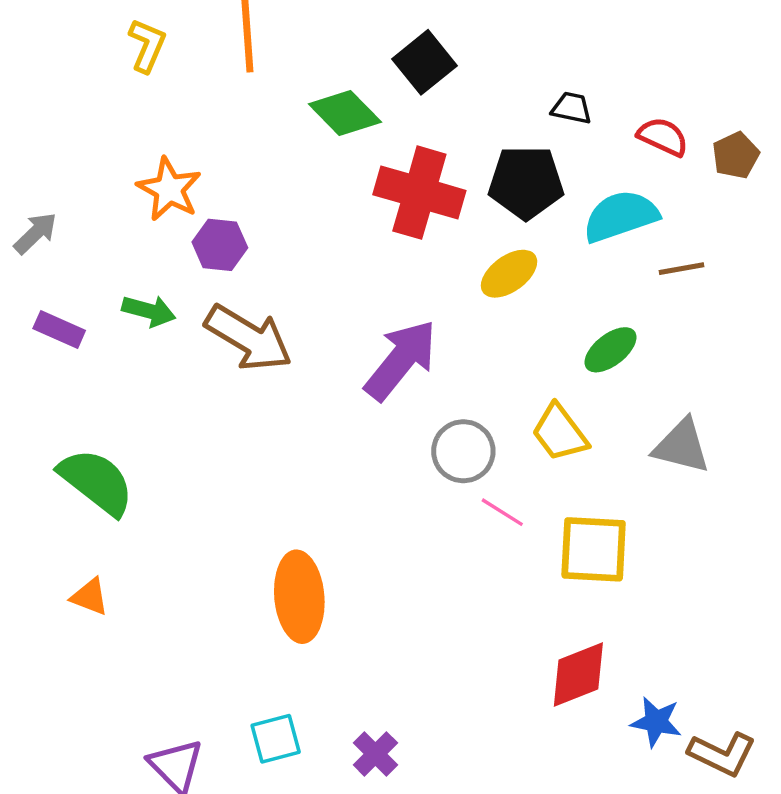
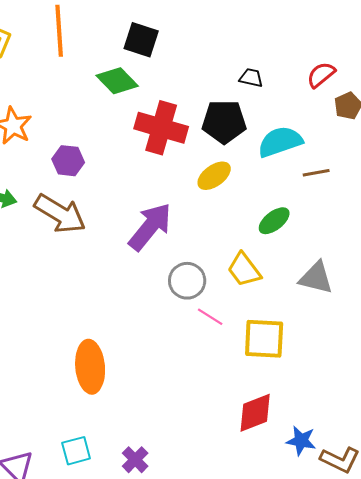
black square: (424, 62) -> (141, 40), moved, turned -33
red semicircle: (663, 137) -> (321, 75), moved, turned -64
purple hexagon: (220, 245) -> (68, 161), moved

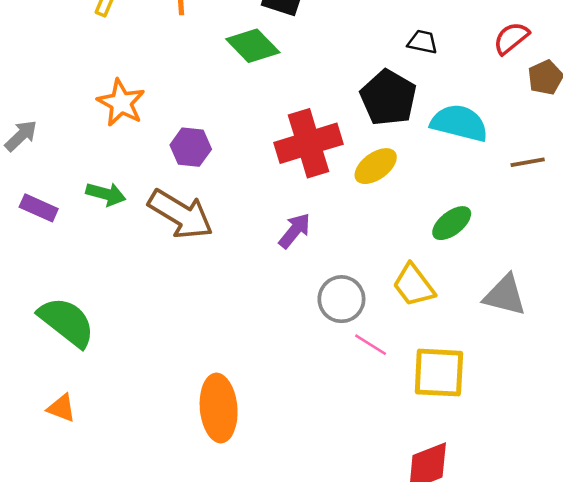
black pentagon: (224, 122) -> (388, 98), turned 30
red cross: (161, 128) -> (309, 143), moved, turned -33
cyan semicircle: (280, 142) -> (459, 123), turned 33
brown line: (316, 173) -> (528, 162), moved
purple arrow: (150, 227) -> (295, 231), size x0.6

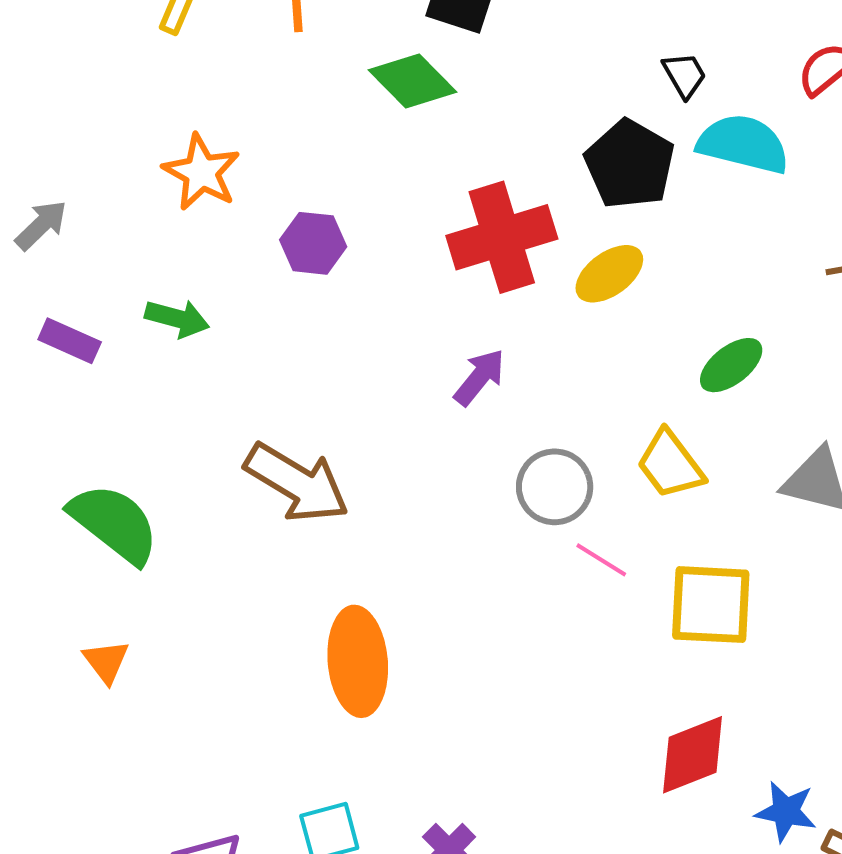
black trapezoid: (423, 42) -> (684, 75), turned 48
cyan semicircle: (459, 123) -> (743, 144), moved
brown arrow: (181, 214) -> (297, 483), moved
orange triangle: (62, 408) -> (106, 661), turned 32

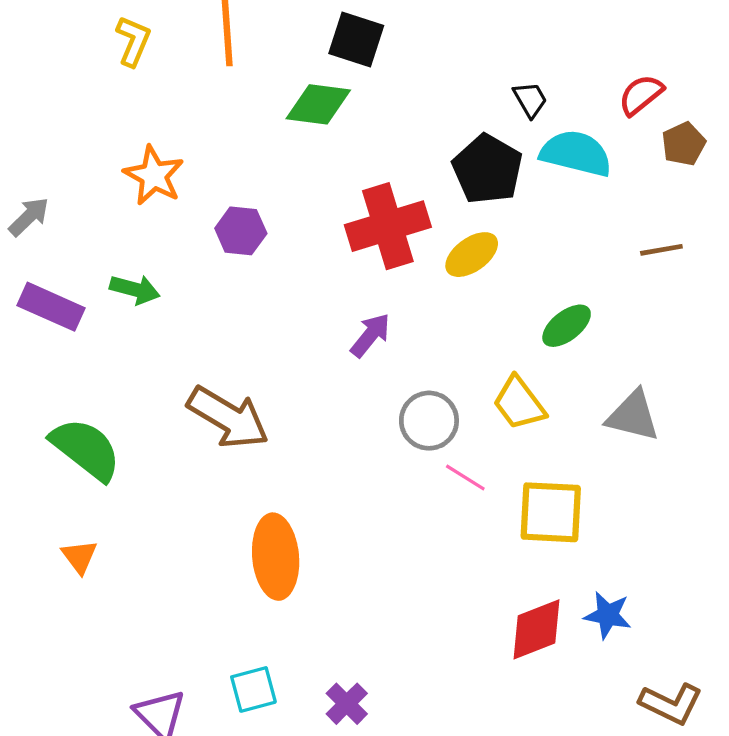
green diamond: (413, 81) -> (318, 104), turned -38
purple rectangle: (70, 341) -> (51, 307), size x1.4
blue star: (786, 812) -> (608, 615), moved

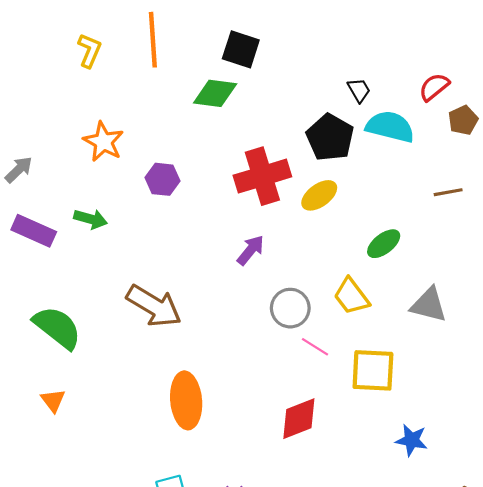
red diamond: (536, 629) -> (299, 419), moved

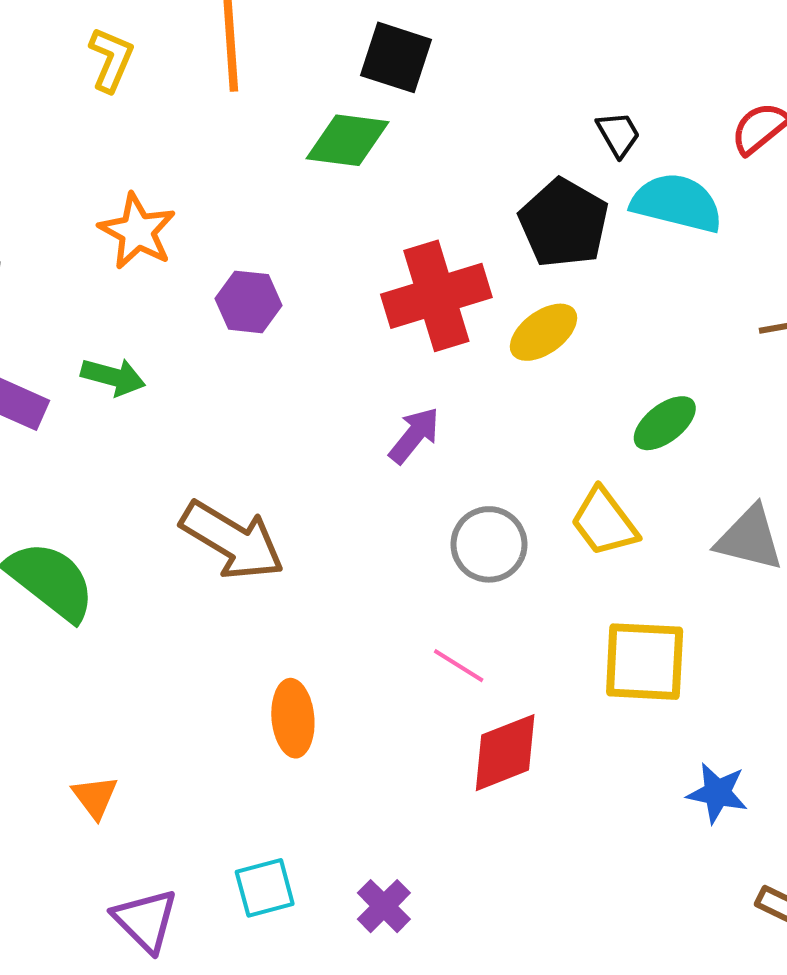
pink line: (315, 347) -> (459, 666), moved
orange triangle: (53, 400) -> (95, 797), moved
orange ellipse: (186, 400) -> (293, 718), size x0.7

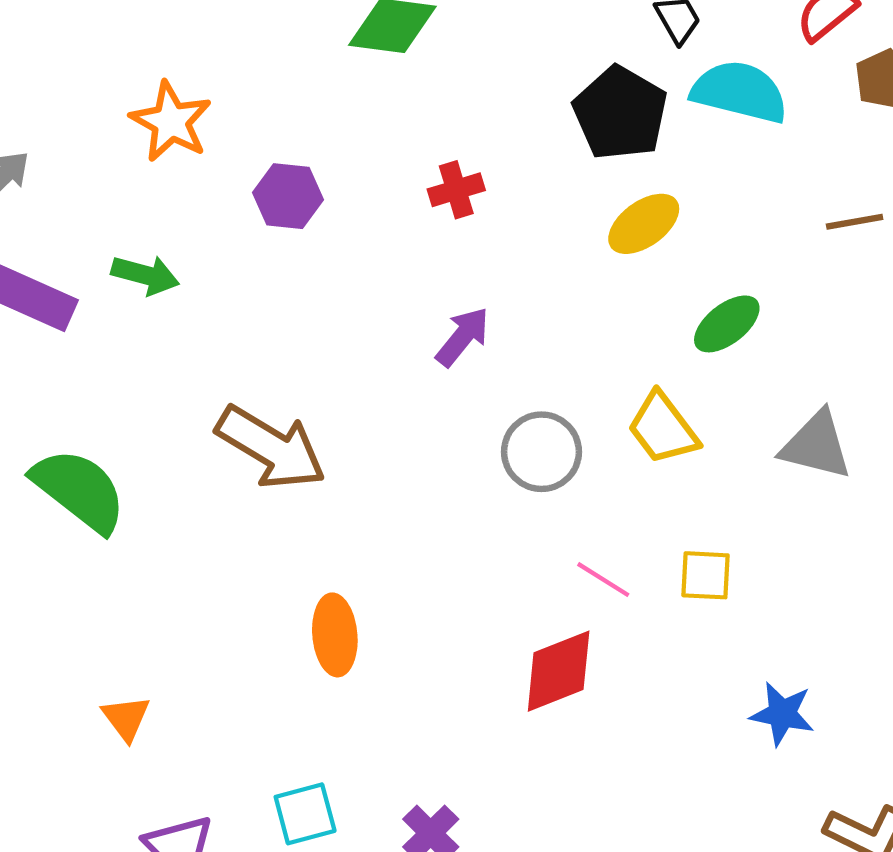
red cross: (436, 296) -> (456, 190), moved, size x0.5
yellow ellipse: (544, 332) -> (644, 224), moved
yellow square: (645, 662) -> (705, 575), size x0.6
pink line: (459, 666) -> (603, 580), moved

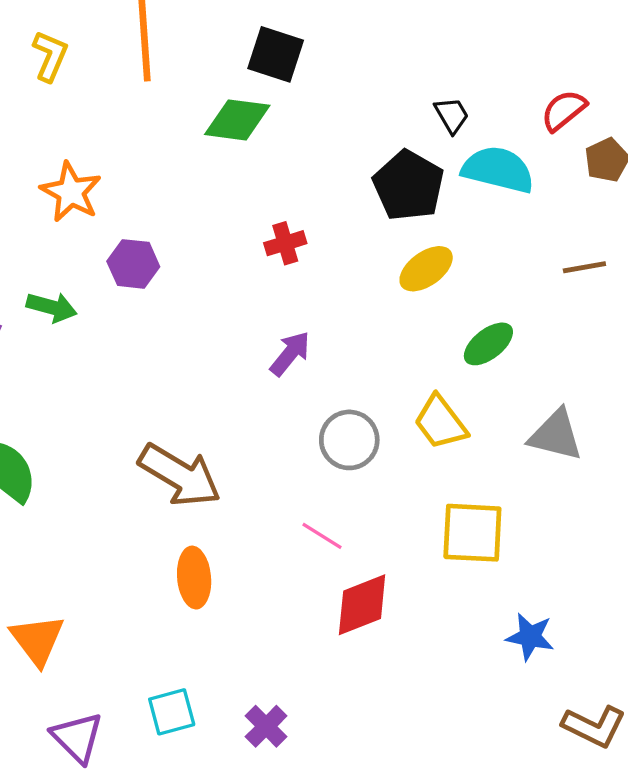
purple hexagon: (288, 196) -> (133, 264), moved
brown arrow: (271, 447) -> (180, 475), moved
yellow square: (705, 575) -> (472, 533), size x1.6
pink line: (603, 580) -> (322, 536), moved
orange triangle: (126, 718) -> (37, 640), size x1.5

